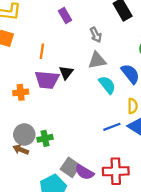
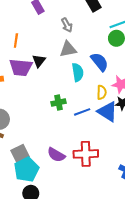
cyan semicircle: (107, 85) -> (78, 72), turned 30
green cross: (45, 138) -> (58, 103), moved
gray square: (70, 167) -> (20, 153), moved, turned 30

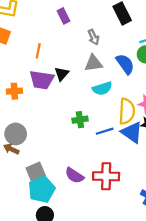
blue semicircle: (100, 62) -> (125, 64), moved
cyan semicircle: (78, 72) -> (102, 88), turned 78
yellow semicircle: (102, 92) -> (127, 111), size x1.6

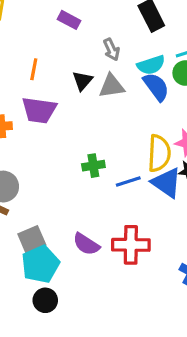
purple rectangle: (64, 16) -> (69, 20), turned -35
black triangle: (62, 74) -> (83, 81), moved
cyan semicircle: (102, 88) -> (151, 65), moved

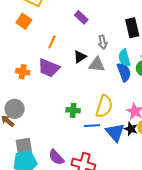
cyan semicircle: (151, 65) -> (124, 58), turned 78
yellow semicircle: (159, 153) -> (104, 106), moved

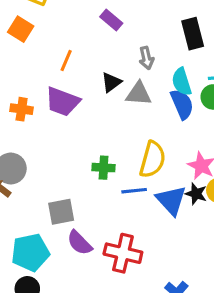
gray square: (24, 146) -> (61, 212), moved

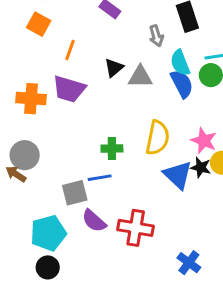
orange square: (21, 29) -> (39, 24), moved
gray arrow: (146, 58) -> (156, 36), moved
orange cross: (22, 109) -> (31, 99), size x1.4
blue line: (134, 191) -> (100, 178), moved

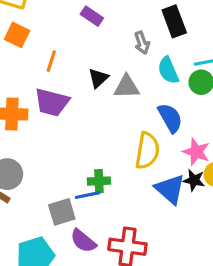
blue semicircle: (182, 84) -> (170, 118), moved
green cross: (112, 148) -> (99, 181), moved

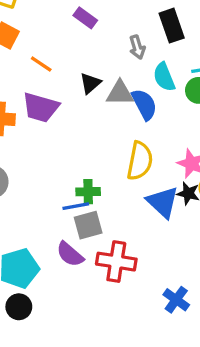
orange line: (51, 61) -> (41, 64), turned -75
blue semicircle: (170, 118) -> (144, 104), moved
gray square: (62, 212) -> (88, 225), moved

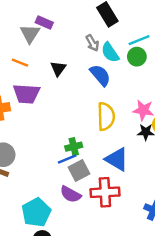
gray arrow: (137, 47) -> (92, 43), moved
gray triangle: (120, 93) -> (30, 34), moved, turned -45
blue triangle: (163, 202) -> (117, 159), moved

